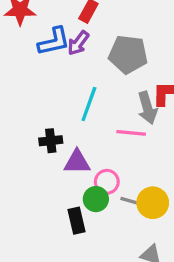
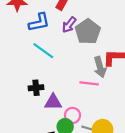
purple arrow: (78, 43) -> (69, 25), moved
gray pentagon: (128, 54) -> (88, 32), turned 30
cyan line: (89, 104) -> (43, 51), moved, turned -75

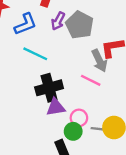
pink line: (89, 83) -> (91, 80), turned 30
black cross: (36, 88) -> (49, 88), moved, size x1.6

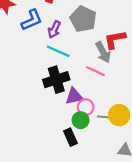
purple arrow: (58, 21) -> (54, 29), moved
cyan line: (35, 54) -> (58, 51), moved
purple triangle: (56, 107) -> (74, 96), moved

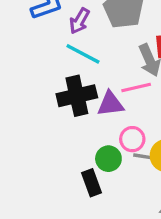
pink line: (95, 71) -> (136, 88), turned -42
purple triangle: (74, 96) -> (110, 104), moved
pink circle: (86, 107) -> (132, 139), moved

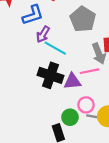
purple arrow: (79, 21) -> (43, 34), moved
black cross: (77, 96) -> (51, 75), turned 30

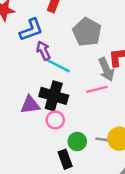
purple arrow: (43, 34) -> (43, 51), turned 126
purple triangle: (72, 81) -> (30, 105), moved
pink circle: (86, 105) -> (55, 120), moved

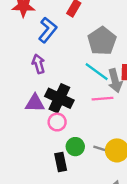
blue L-shape: (31, 30) -> (48, 30), turned -40
purple arrow: (43, 51) -> (38, 64), moved
cyan line: (58, 65) -> (97, 72), moved

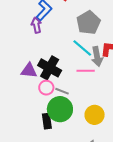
purple arrow: (38, 64) -> (36, 25), moved
green circle: (75, 147) -> (60, 109), size x1.6
gray line: (101, 149) -> (62, 91), moved

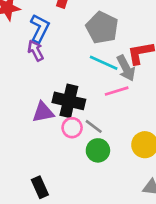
gray line: (62, 91) -> (94, 126), turned 32
green circle: (60, 109) -> (98, 150), size x0.7
black rectangle: (47, 121) -> (40, 187), moved

